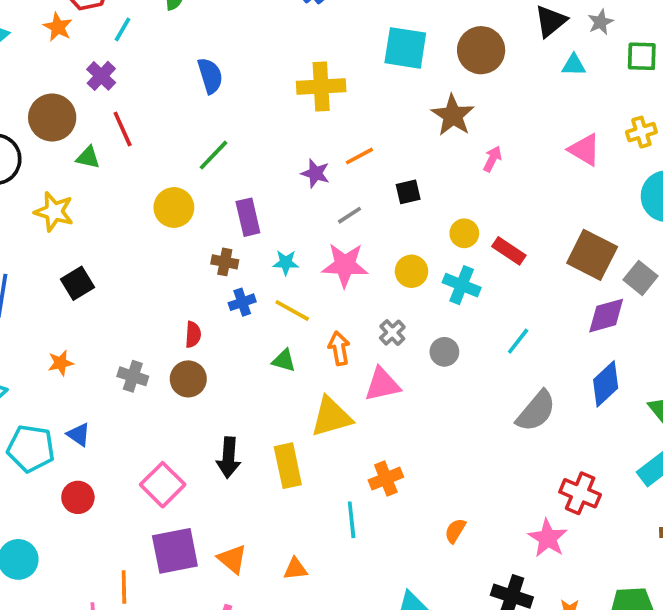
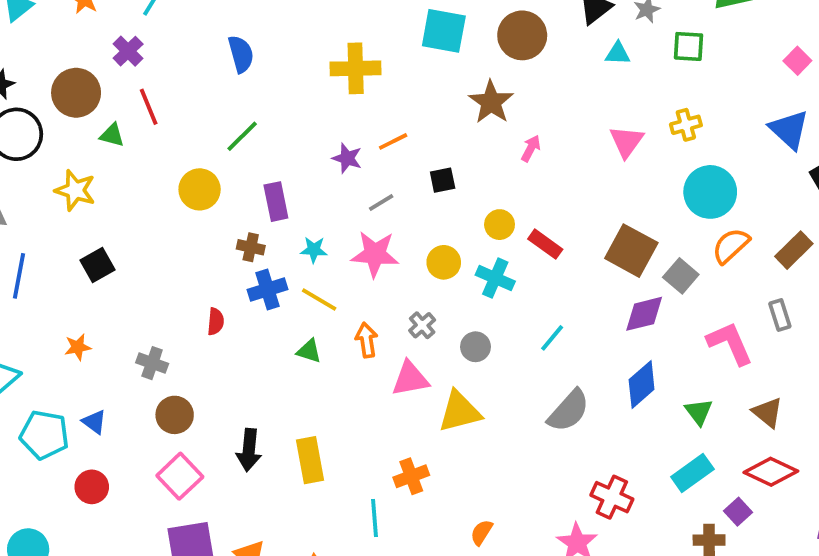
pink triangle: (585, 150) -> (626, 142), turned 33
blue cross: (242, 302) -> (268, 289), size x1.4
brown circle: (188, 379) -> (175, 415), moved
yellow triangle: (331, 417) -> (460, 412), moved

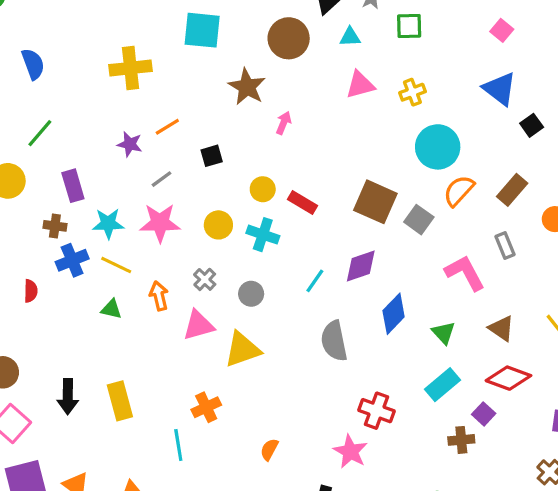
brown circle: (522, 35) -> (289, 38), moved
pink triangle: (626, 142) -> (360, 85), moved, turned 44
cyan star: (314, 250) -> (108, 224), size x1.4
purple diamond: (644, 314) -> (361, 266), moved
gray semicircle: (569, 411) -> (334, 341), turned 132

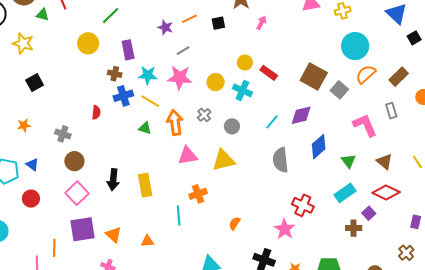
black square: (212, 156) -> (218, 23), moved
orange arrow: (159, 296) -> (175, 123), size x1.4
pink triangle: (198, 325) -> (188, 156), moved

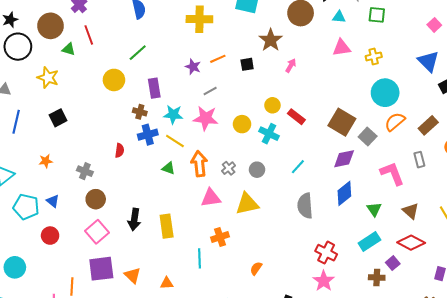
gray cross: (204, 115) -> (229, 168), moved
purple diamond: (301, 115) -> (344, 159), moved
pink star: (285, 229) -> (324, 281), moved

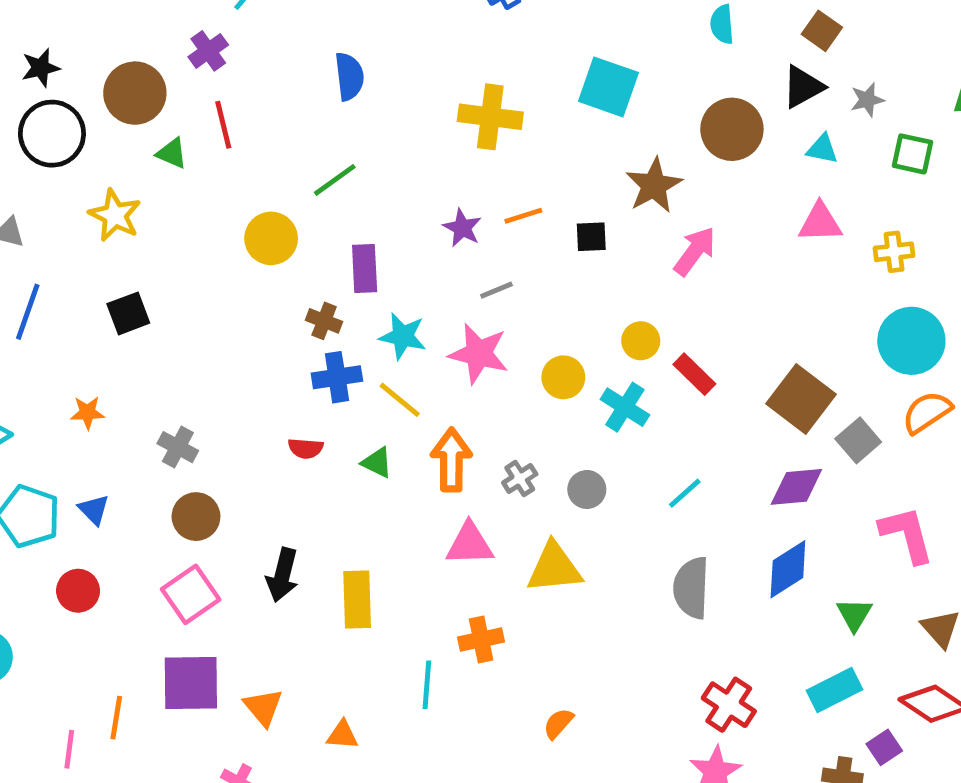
pink arrow: (291, 66) -> (695, 251), size x1.5
red semicircle: (120, 150) -> (306, 448), moved, turned 80

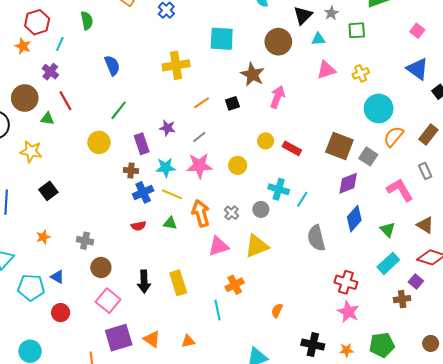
purple star: (462, 228) -> (167, 128), moved
cyan cross: (625, 407) -> (279, 189), moved

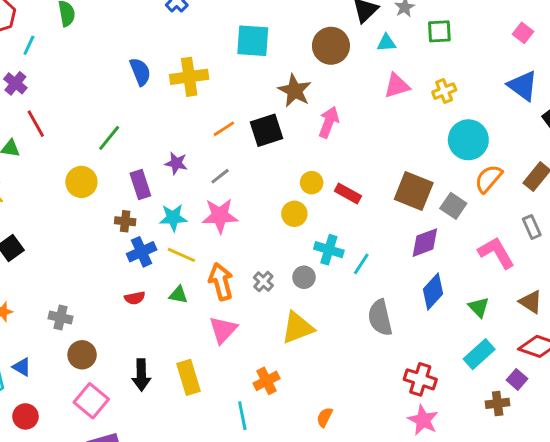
blue semicircle: (112, 65) -> (140, 72), moved
black square: (232, 103) -> (267, 130), size x1.6
yellow circle: (238, 165) -> (294, 214), moved
pink triangle: (218, 246) -> (223, 330), moved, turned -30

